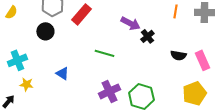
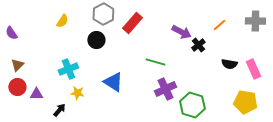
orange line: (175, 11) -> (219, 25), moved, turned 40
blue triangle: (62, 73) -> (113, 82), size x1.5
purple cross: (109, 91) -> (165, 89), moved
yellow pentagon: (194, 93) -> (245, 102), turned 30

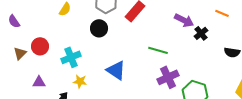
orange line: (219, 25) -> (222, 13), turned 64
red circle: (17, 87) -> (40, 46), moved

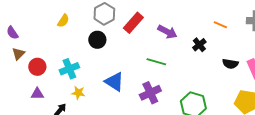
purple arrow: (184, 20) -> (167, 32), moved
red circle: (40, 46) -> (37, 67), moved
brown triangle: (20, 53) -> (18, 54), moved
purple cross: (168, 77) -> (150, 93), moved

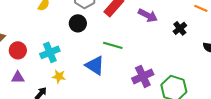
green line: (156, 62) -> (113, 45), moved
purple cross: (150, 93) -> (143, 76), moved

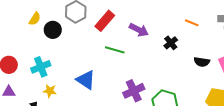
black circle: (78, 23) -> (53, 30), moved
green line: (113, 45) -> (115, 50), moved

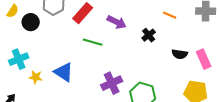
yellow star: (50, 91) -> (36, 77), moved

